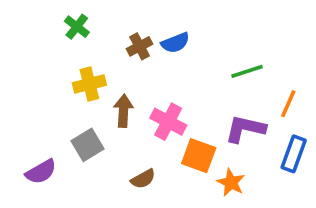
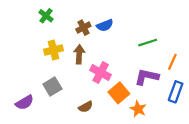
brown arrow: (123, 111) -> (79, 54), moved
orange square: (199, 156) -> (119, 93), turned 30

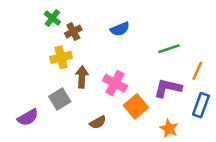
brown cross: (83, 28) -> (73, 32), moved
brown arrow: (79, 54) -> (82, 77), moved
orange star: (138, 109) -> (169, 128), moved

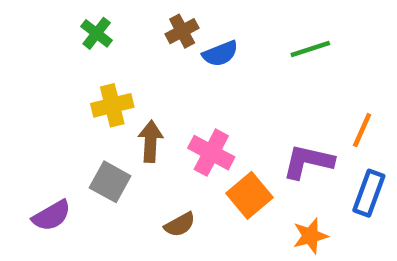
brown cross: (73, 32) -> (182, 31), moved
green line: (169, 49) -> (310, 49), moved
gray square: (60, 99) -> (110, 182), turned -30
orange star: (169, 128) -> (310, 236), turned 30

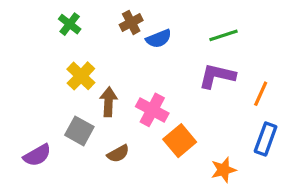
yellow cross: (112, 105) -> (81, 76), turned -32
purple L-shape: (308, 162) -> (217, 76), moved
brown semicircle: (180, 225) -> (118, 154), moved

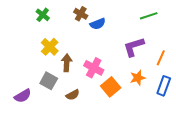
brown cross: (131, 22) -> (81, 14), turned -32
green line: (223, 35) -> (149, 16), moved
purple L-shape: (217, 76) -> (134, 47), turned -30
orange star: (223, 170) -> (138, 78), moved

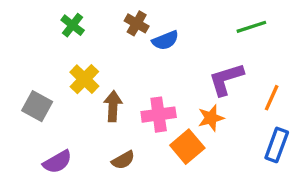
pink cross: (94, 68) -> (159, 115), turned -36
orange star: (138, 78) -> (211, 118), moved
gray square: (49, 81) -> (37, 106), moved
purple semicircle: (23, 96) -> (57, 162), moved

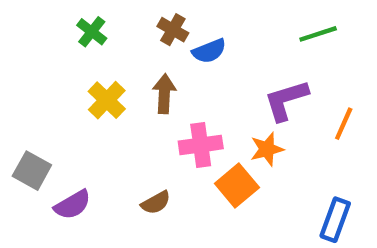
gray square: (37, 106) -> (32, 171), moved
brown arrow: (113, 106) -> (164, 94), moved
blue rectangle: (277, 145) -> (335, 220), moved

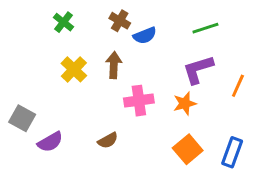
green line: (318, 34) -> (205, 28), moved
orange square: (237, 186) -> (188, 149), moved

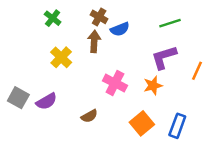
brown arrow: (114, 65) -> (94, 41), moved
pink cross: (139, 101) -> (115, 83), turned 35
purple semicircle: (50, 142) -> (46, 101), moved
orange square: (188, 149) -> (142, 123), moved
blue rectangle: (232, 152) -> (177, 126), moved

